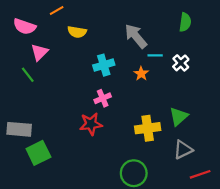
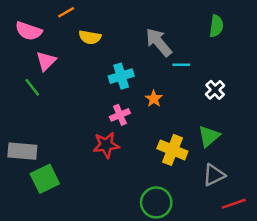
white cross: (181, 63) -> (215, 90), moved
orange star: (141, 74) -> (154, 99), moved
yellow cross: (148, 128) -> (172, 150), turned 30

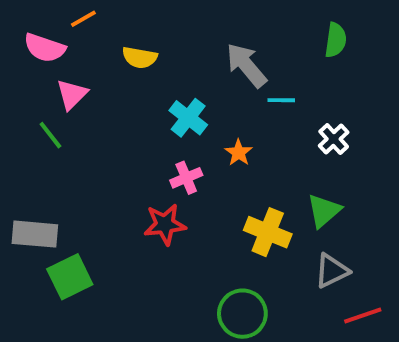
orange line: (66, 12) -> (83, 19), moved
cyan cross: (121, 76) -> (188, 118), turned -35

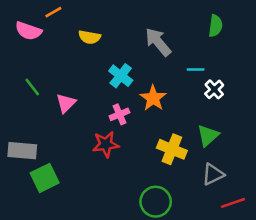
pink triangle: (72, 94) -> (66, 103), moved
cyan line: (281, 100) -> (196, 69), moved
orange star: (239, 153) -> (153, 98), size x1.5

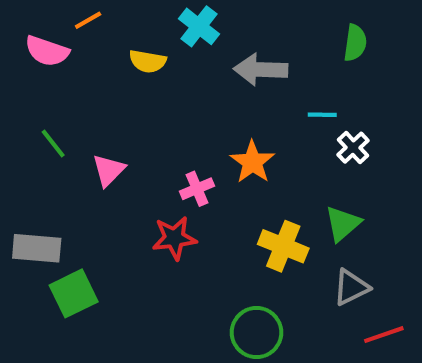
gray arrow: (158, 42) -> (261, 70), turned -48
cyan cross: (121, 76) -> (199, 26), moved

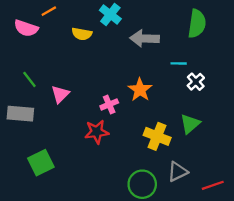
green semicircle: (355, 43) -> (197, 24), size x1.4
gray rectangle: (37, 248) -> (20, 114), moved
gray triangle: (351, 287) -> (178, 172), moved

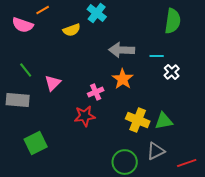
yellow semicircle: (82, 34) -> (72, 30), turned -30
gray arrow: (145, 38) -> (122, 50), moved
green triangle: (190, 124) -> (164, 121), moved, turned 30

